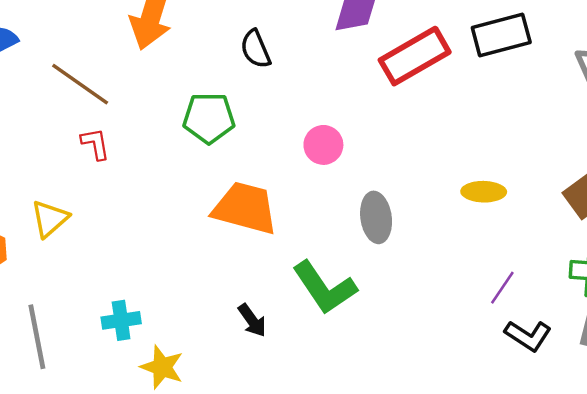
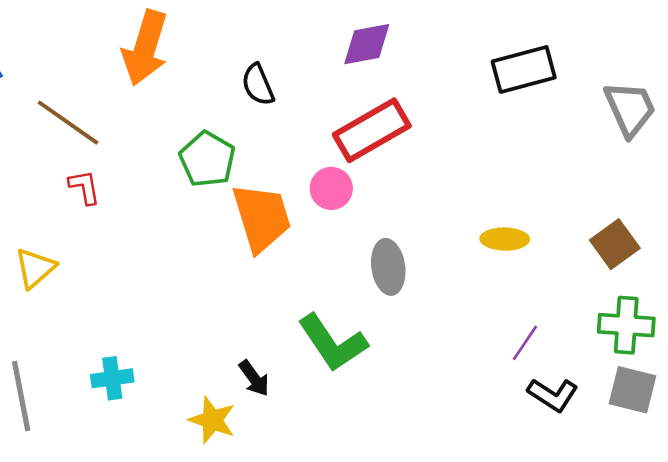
red rectangle: (415, 56) -> (372, 130), moved
green pentagon: (209, 118) -> (207, 159), turned 30
orange trapezoid: (245, 208) -> (262, 218), moved, turned 58
yellow star: (162, 367) -> (212, 420), moved

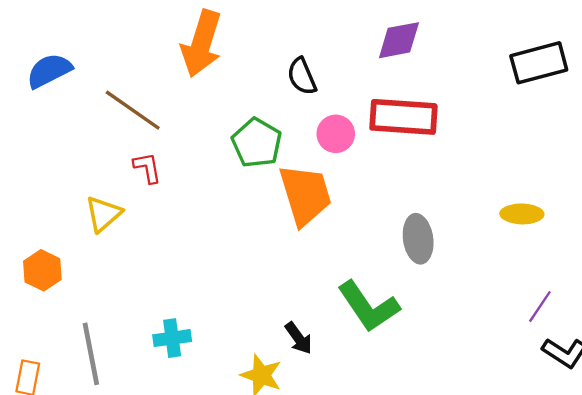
red rectangle: (372, 130) -> (403, 117), turned 34
pink circle: (331, 188) -> (336, 134), moved
yellow triangle: (35, 268) -> (103, 214), moved

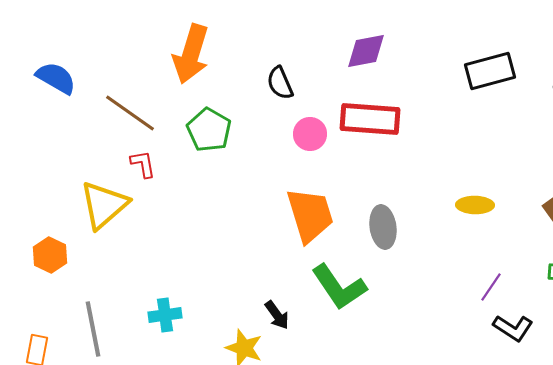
blue semicircle: (49, 71) -> (56, 78), turned 57
green pentagon: (257, 143) -> (209, 130), moved
orange trapezoid: (305, 195) -> (310, 215), moved
yellow triangle: (103, 214) -> (104, 205), size x1.5

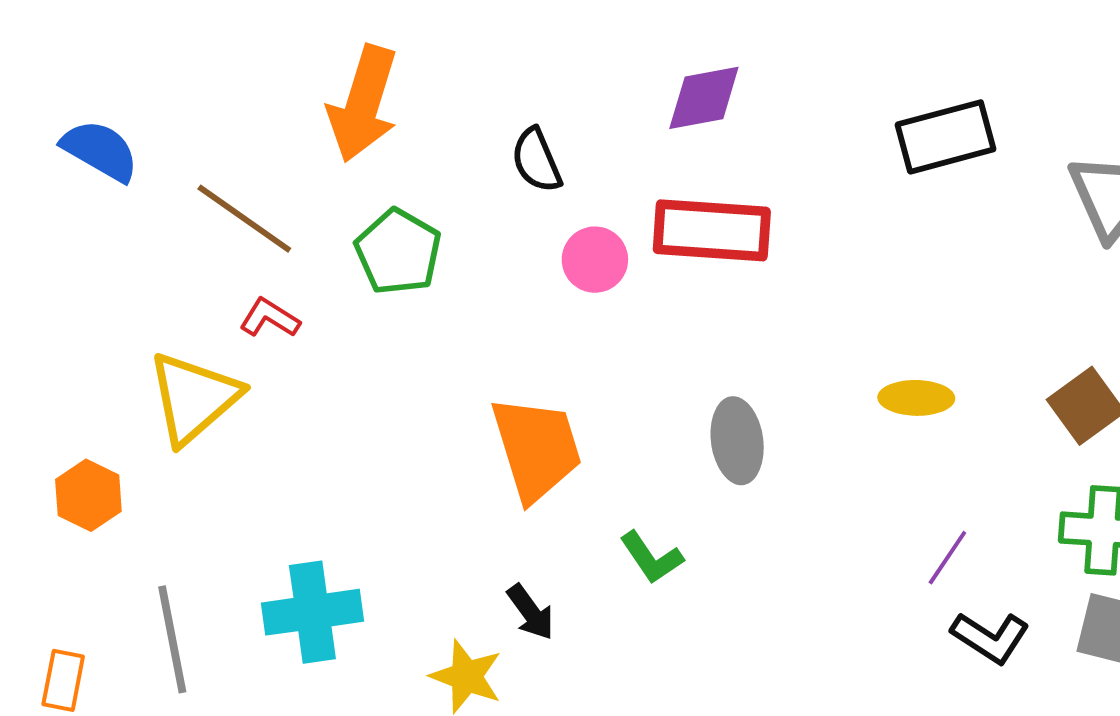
red L-shape: (143, 164) -> (270, 318), turned -48
orange trapezoid: (310, 215) -> (536, 449), moved
green L-shape: (339, 287) -> (651, 558), size x0.6
cyan cross: (165, 315) -> (312, 612), size x1.5

